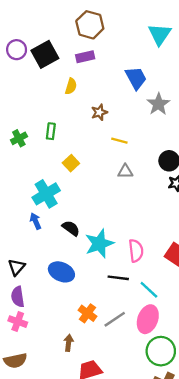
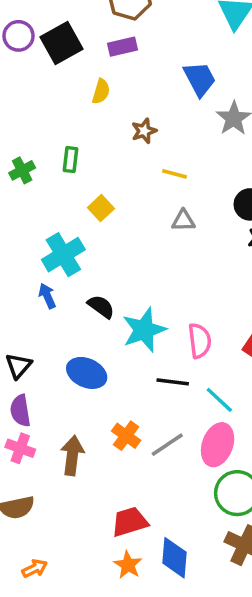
brown arrow: (69, 343) -> (72, 455), moved, size x1.5

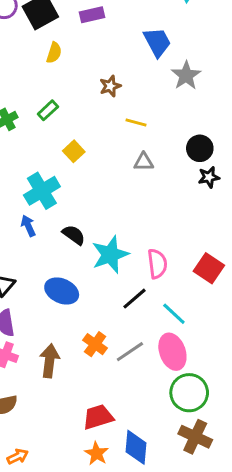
yellow semicircle: (101, 91) -> (54, 53), moved
green rectangle: (71, 160) -> (48, 110), turned 40
black line: (173, 382) -> (135, 299), turned -48
pink ellipse: (218, 445) -> (172, 352), turned -40

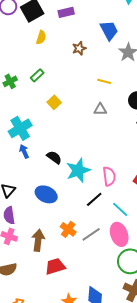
brown star: (110, 86) -> (79, 48), moved
yellow line: (136, 122) -> (104, 81), moved
cyan cross: (42, 191) -> (20, 128), moved
red trapezoid: (98, 417) -> (55, 266), moved

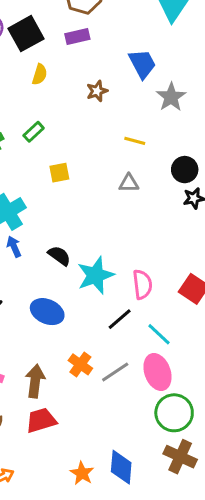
yellow square: (54, 102) -> (59, 173), turned 32
red trapezoid: (55, 266) -> (41, 420), moved

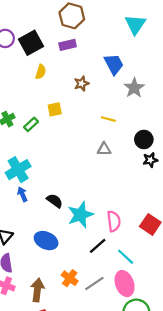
green rectangle: (34, 132) -> (31, 124), moved
yellow square: (59, 173) -> (55, 109), moved

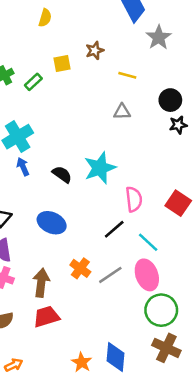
brown star: (82, 84) -> (95, 50), moved
cyan star: (80, 215) -> (100, 168), moved

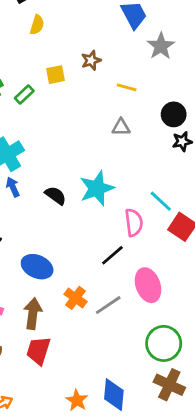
blue ellipse: (52, 223) -> (37, 267), moved
cyan line: (148, 242) -> (161, 201), moved
pink ellipse: (147, 275) -> (148, 285), moved
red trapezoid: (46, 317) -> (38, 351), turned -56

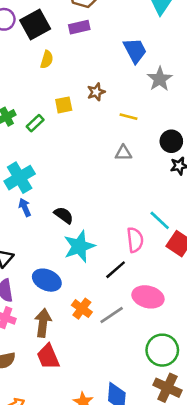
cyan star: (97, 188) -> (79, 246), moved
pink ellipse: (148, 285) -> (148, 297), turned -56
red trapezoid: (38, 351) -> (48, 357), turned -40

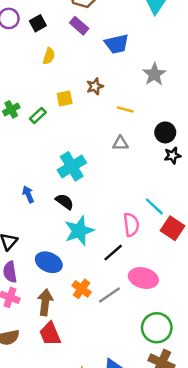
black square: (35, 25) -> (38, 23), size x0.6
purple rectangle: (79, 27) -> (79, 26), turned 54
blue trapezoid: (135, 50) -> (117, 44), moved, turned 105
cyan cross: (20, 178) -> (72, 166), moved

